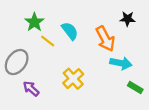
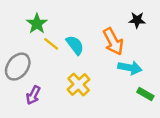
cyan semicircle: (70, 31) -> (75, 45), moved
purple arrow: (31, 89) -> (33, 95), turned -105

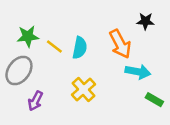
green star: (37, 24) -> (28, 36), moved, turned 30
cyan semicircle: (75, 45) -> (80, 48), turned 48

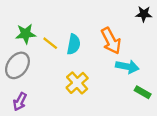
black star: (145, 21) -> (144, 14), moved
purple arrow: (35, 101) -> (20, 102), moved

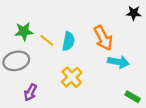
gray ellipse: (17, 65) -> (16, 61), turned 40
green rectangle: (143, 92) -> (133, 97), moved
purple arrow: (20, 102) -> (30, 92), moved

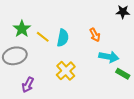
green star: (24, 32) -> (22, 29), turned -30
orange arrow: (103, 38) -> (95, 35), size x0.6
green rectangle: (133, 97) -> (123, 74), moved

